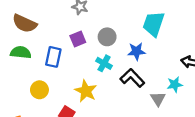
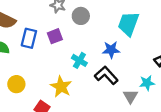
gray circle: (107, 37) -> (81, 16), moved
blue rectangle: (53, 57) -> (29, 38), moved

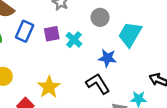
gray circle: (81, 16) -> (100, 17), moved
cyan cross: (79, 60) -> (74, 40), moved

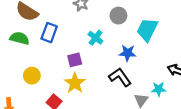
purple square: (52, 34) -> (75, 60), moved

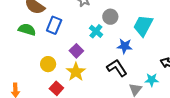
gray circle: (118, 16) -> (110, 17), moved
purple square: (75, 60) -> (76, 51), turned -32
yellow circle: (32, 76) -> (48, 64), moved

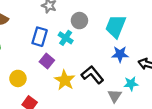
blue rectangle: (54, 25) -> (40, 37), moved
blue star: (125, 46) -> (120, 54), moved
yellow star: (76, 72) -> (65, 80), moved

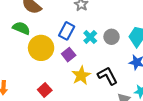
gray circle: (79, 21) -> (111, 37), moved
yellow circle: (18, 78) -> (41, 48), moved, size x1.6

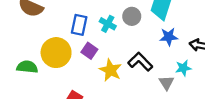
green semicircle: (21, 28) -> (27, 67), moved

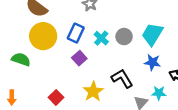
yellow circle: (56, 53) -> (43, 36), moved
yellow star: (110, 70) -> (93, 92), moved

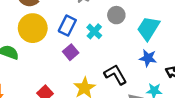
gray circle: (124, 37) -> (116, 15), moved

